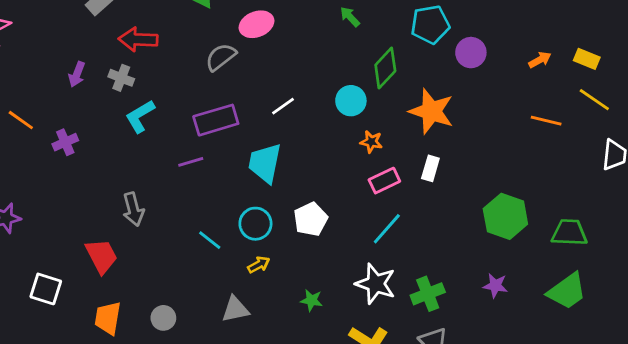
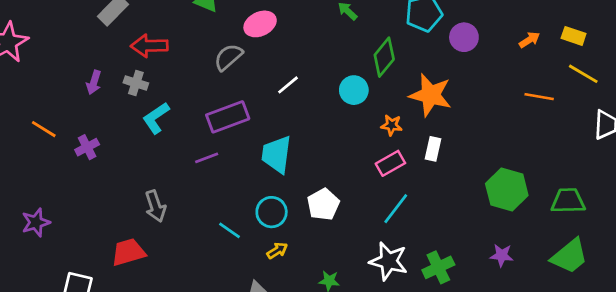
white line: (283, 106) -> (288, 85), moved
orange star: (371, 142) -> (392, 125), moved
red trapezoid: (101, 256) -> (128, 252), turned -75

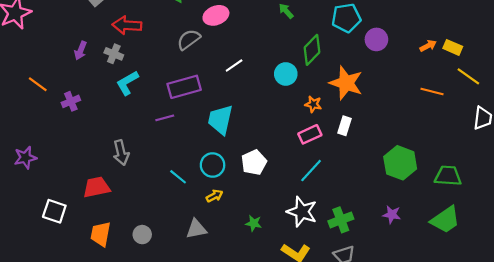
yellow rectangle: (574, 36) -> (453, 47), moved

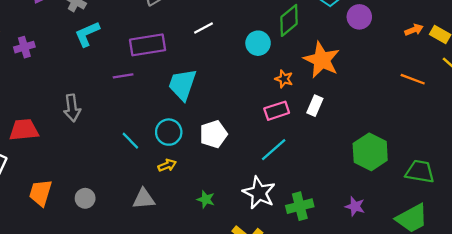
red trapezoid: (97, 187) -> (24, 130), moved

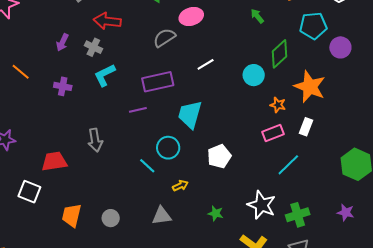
purple cross: (24, 47) -> (63, 86), moved, turned 30
cyan circle: (169, 132) -> (168, 148), moved
cyan line: (274, 150) -> (288, 165), moved

